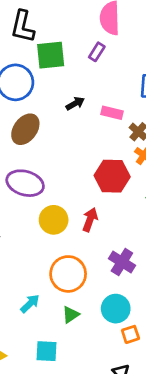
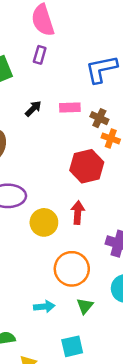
cyan arrow: (30, 304) -> (44, 307), turned 54

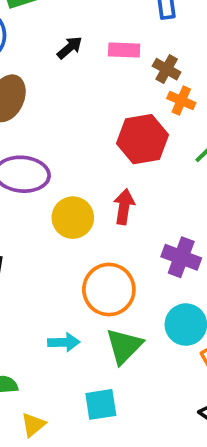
green triangle: (85, 306) -> (124, 346), size x1.5

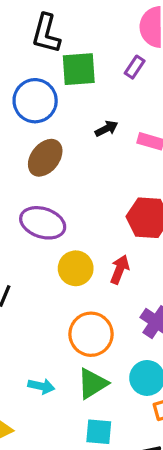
cyan arrow: (64, 342) -> (41, 386), moved
cyan square: (101, 404) -> (99, 432), moved

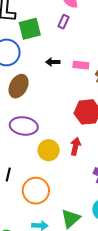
black arrow: (106, 129) -> (53, 62), turned -144
orange circle: (91, 334) -> (36, 191), moved

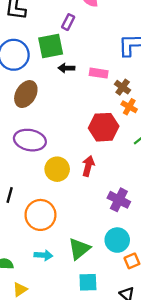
purple rectangle: (64, 22) -> (68, 22), moved
green square: (30, 29) -> (51, 46), moved

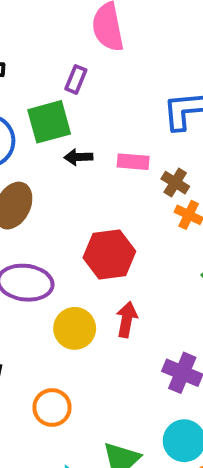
red hexagon: (104, 127) -> (109, 254), moved
orange circle: (40, 215) -> (52, 407), size x0.7

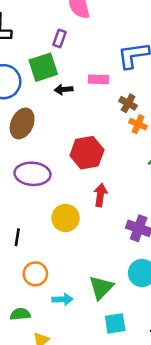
pink rectangle: (133, 162) -> (99, 79), moved
yellow circle: (75, 328) -> (65, 218), moved
orange circle: (52, 407) -> (35, 274), moved

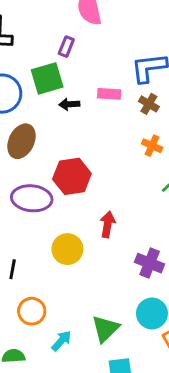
brown cross: (128, 103) -> (149, 104), moved
red hexagon: (87, 153) -> (72, 176), moved
cyan arrow: (62, 299) -> (61, 341), turned -48

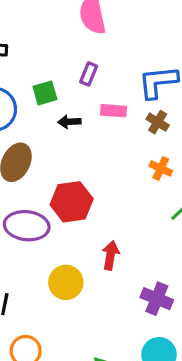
purple rectangle: (66, 47) -> (89, 74), moved
green square: (47, 78) -> (45, 93), size x0.7

